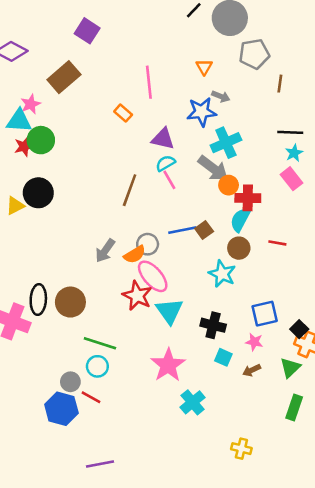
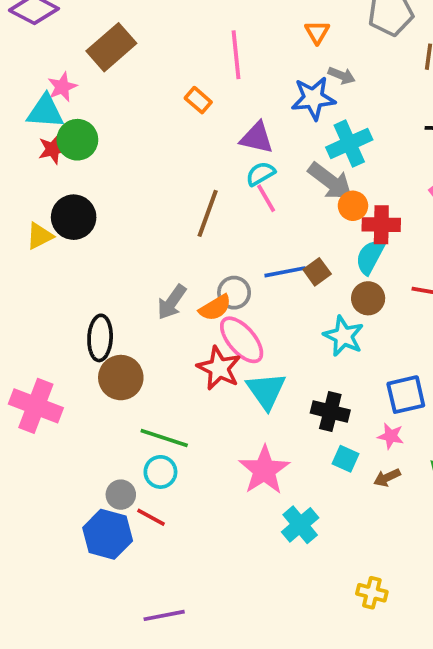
black ellipse: (38, 299) -> (100, 338), moved

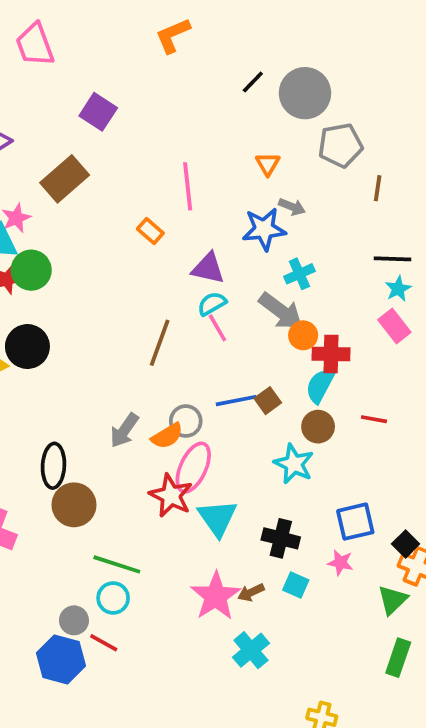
cyan cross: (349, 143) -> (299, 274), size x0.7
pink ellipse: (242, 340) -> (193, 468), turned 66
brown arrow: (387, 478) -> (251, 592), moved

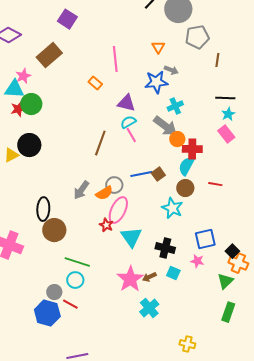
red star: (171, 496) -> (106, 225), size x0.6

